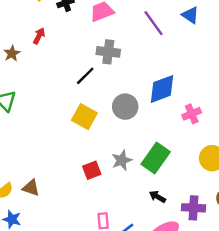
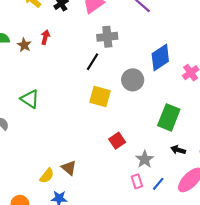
brown star: (12, 53) -> (24, 45), moved
gray star: (122, 160) -> (145, 159), moved
brown triangle: (31, 188) -> (69, 168), turned 35

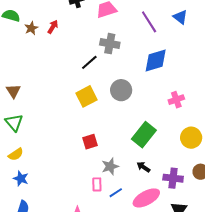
blue diamond: (160, 58) -> (156, 61), moved
yellow square: (100, 97) -> (87, 96), turned 30
green triangle: (30, 99) -> (14, 123), moved
brown triangle: (69, 168) -> (13, 91), moved

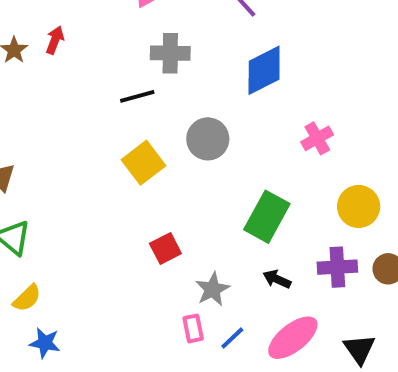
black line: (89, 62) -> (137, 96), turned 36
purple cross: (173, 178) -> (337, 267), moved

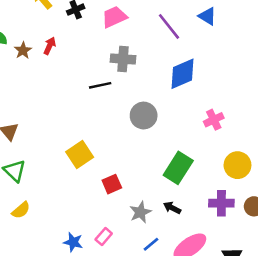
yellow square: (143, 163) -> (80, 154), moved
black arrow: (277, 279) -> (172, 208), moved
pink rectangle: (193, 328) -> (104, 236), moved, turned 48
blue star: (45, 343) -> (73, 242), moved

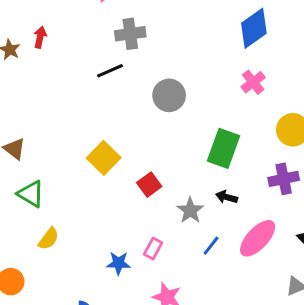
blue diamond: (183, 74) -> (254, 28), moved

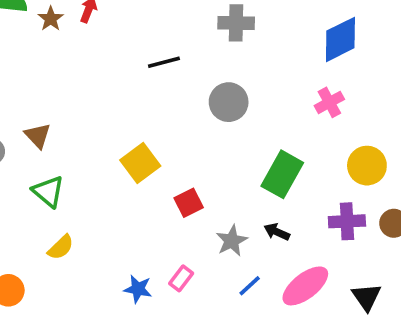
gray cross: (130, 34) -> (236, 23), moved

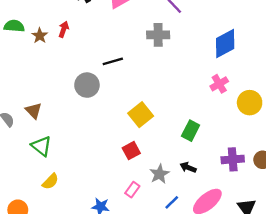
gray circle: (229, 102) -> (87, 85), moved
yellow square: (140, 163) -> (141, 115), moved
yellow circle: (367, 166) -> (250, 103), moved
green rectangle: (282, 174) -> (191, 131), size x0.7
pink rectangle: (181, 278) -> (132, 190), moved

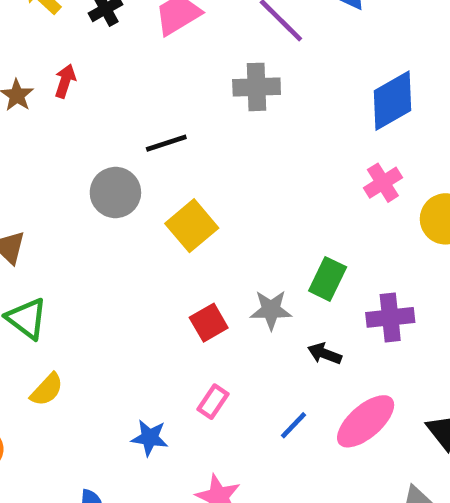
yellow square: (141, 115) -> (192, 226), moved
purple cross: (233, 159) -> (390, 317), moved
gray star: (159, 174) -> (271, 310), moved, turned 30

